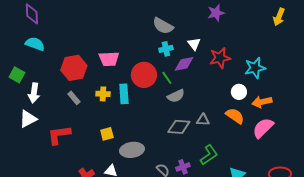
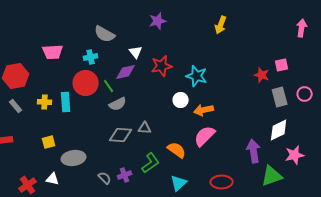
cyan cross: (166, 49) -> (91, 57), moved
pink trapezoid: (109, 59) -> (53, 52), moved
cyan star: (255, 68) -> (197, 76), turned 30
orange semicircle: (235, 116) -> (177, 150), moved

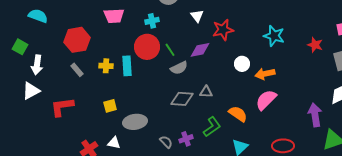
purple diamond: (126, 72) -> (200, 50), moved
red star: (262, 75) -> (315, 45), moved
cyan star: (197, 76) -> (274, 36), moved

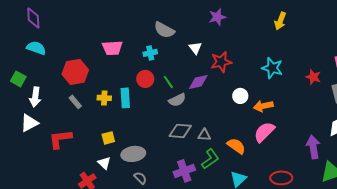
red circle: (147, 47) -> (145, 79), size x0.7
gray triangle: (206, 92) -> (204, 135), moved
purple cross: (186, 139) -> (184, 171), size x1.5
gray semicircle: (166, 142) -> (140, 178), moved
white triangle: (114, 143) -> (104, 163), moved, turned 32

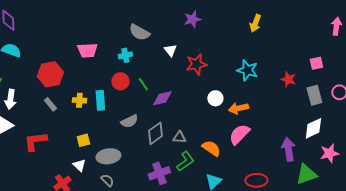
purple diamond: (198, 82) -> (162, 98), moved
gray semicircle: (177, 100) -> (129, 121), moved
gray diamond: (180, 131) -> (155, 133), turned -40
gray semicircle: (140, 178) -> (107, 180), moved

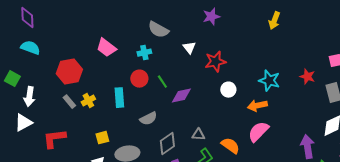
pink trapezoid: (87, 50) -> (106, 48), turned 40
cyan star: (247, 70) -> (269, 81), moved
white circle: (215, 98) -> (228, 90), moved
yellow cross: (79, 100) -> (88, 101), moved, turned -32
gray diamond: (155, 133) -> (167, 144), moved

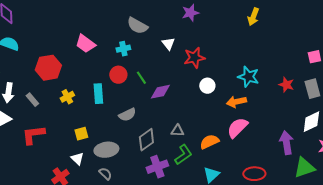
red star: (307, 77) -> (286, 85), moved
gray rectangle: (69, 102) -> (32, 100), moved
orange semicircle: (230, 146) -> (209, 142), turned -60

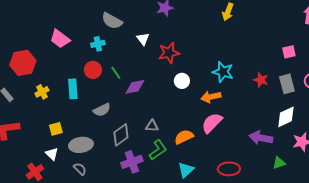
purple arrow: (286, 143) -> (261, 138), turned -70
green triangle: (304, 168) -> (279, 163), size x0.6

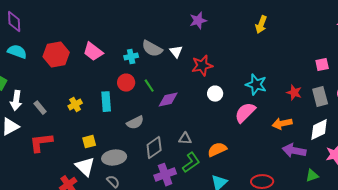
gray semicircle: (112, 21) -> (152, 49), moved
red hexagon: (23, 63) -> (56, 55), moved
orange arrow: (211, 97) -> (282, 124), moved
pink semicircle: (212, 123) -> (245, 113), moved
white triangle: (52, 154) -> (85, 167), size x1.5

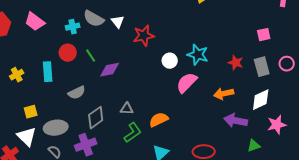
white circle: (215, 94) -> (170, 61), moved
purple cross: (165, 175) -> (86, 145), moved

